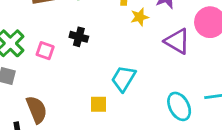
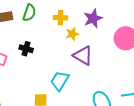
purple triangle: (177, 41) -> (83, 56), moved

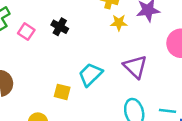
purple triangle: (83, 56) -> (135, 67), moved

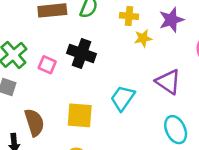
black cross: (60, 27) -> (81, 54), size x1.5
yellow square: (62, 92) -> (80, 115), moved, size x1.5

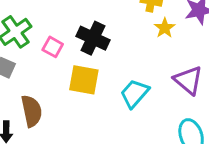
yellow star: (143, 38) -> (165, 28), turned -30
yellow square: (80, 115) -> (84, 80), moved

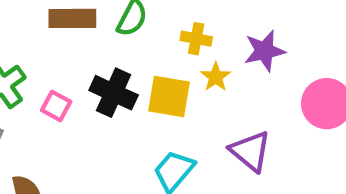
yellow square: (84, 80) -> (169, 96), moved

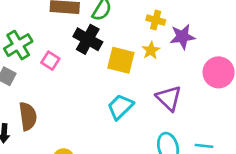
yellow cross: (196, 39) -> (156, 20), moved
black cross: (114, 93) -> (88, 39), moved

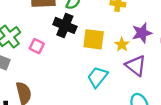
purple star: (182, 37) -> (142, 33), moved
yellow star: (151, 50) -> (122, 45), moved

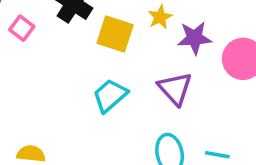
yellow star: (122, 45) -> (160, 17), moved

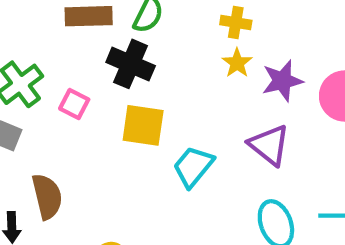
yellow square: (115, 34) -> (143, 125), moved

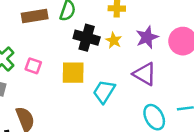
yellow star: (237, 63) -> (114, 40), moved
black cross: (131, 64) -> (87, 38), moved

